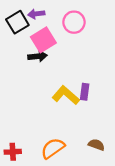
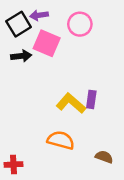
pink square: (43, 40) -> (47, 43), turned -35
black arrow: (37, 56) -> (21, 56), moved
orange semicircle: (53, 148) -> (61, 140), moved, turned 50

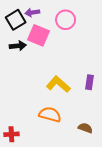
purple rectangle: (91, 99) -> (89, 82), moved

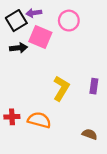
yellow L-shape: (58, 84) -> (61, 88), turned 80
orange semicircle: (50, 114) -> (39, 120), moved
red cross: (11, 134) -> (12, 117), moved

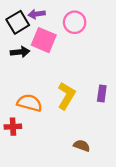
orange semicircle: (39, 120) -> (30, 103), moved
brown semicircle: (90, 134) -> (82, 146), moved

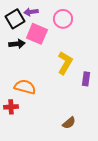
yellow L-shape: (66, 96) -> (65, 63), moved
brown semicircle: (82, 146) -> (69, 123), turned 120

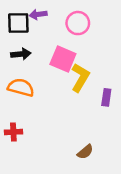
black square: (15, 19) -> (18, 23), turned 30
pink square: (37, 34) -> (63, 59), moved
orange semicircle: (25, 87) -> (21, 87), moved

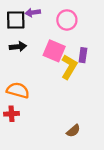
orange semicircle: (21, 87) -> (18, 90), moved
purple rectangle: (106, 97) -> (83, 55), moved

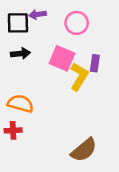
brown semicircle: (73, 131) -> (84, 150), size x1.6

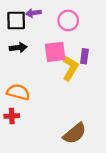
pink square: (62, 58) -> (55, 52), turned -30

